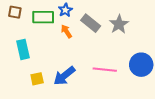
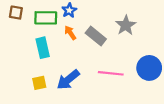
gray rectangle: (91, 23) -> (96, 36), moved
cyan rectangle: (23, 49) -> (43, 48), moved

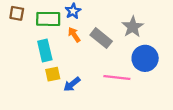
blue circle: (149, 68) -> (145, 58), moved
blue arrow: (68, 80) -> (72, 84), size x0.7
yellow square: (39, 83) -> (53, 74), moved

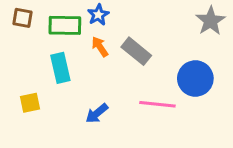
gray star: (133, 27) -> (211, 21), moved
yellow square: (53, 74) -> (30, 103), moved

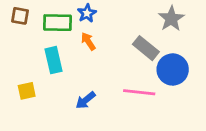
gray star: (211, 21) -> (171, 19), moved
gray rectangle: (136, 51) -> (146, 48), moved

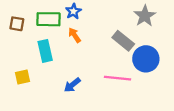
brown square: (20, 16) -> (17, 24), moved

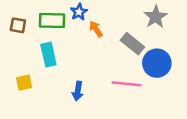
orange arrow: (75, 35) -> (96, 29), moved
blue arrow: (72, 85) -> (78, 91), turned -42

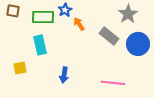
brown square: (18, 25) -> (13, 11), moved
blue circle: (157, 63) -> (138, 44), moved
pink line: (126, 84) -> (113, 83), moved

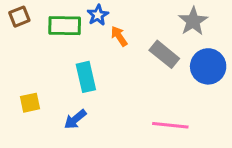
brown square: (13, 11) -> (19, 17), turned -32
cyan rectangle: (40, 45) -> (86, 77), moved
blue arrow: (64, 75) -> (75, 119), moved, turned 42

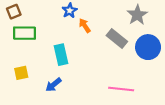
green rectangle: (65, 26) -> (24, 33), moved

